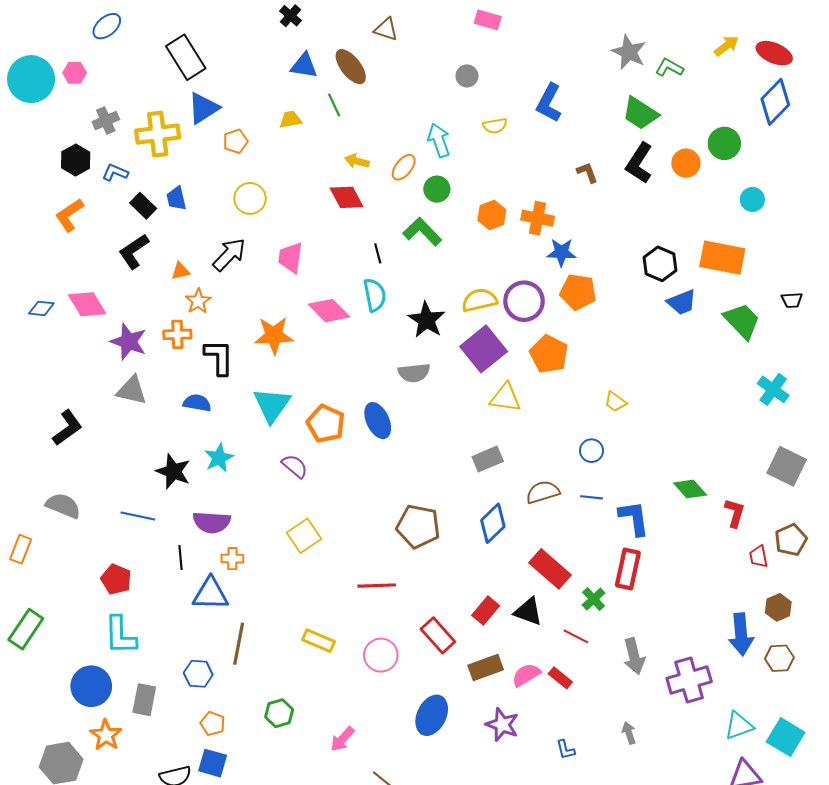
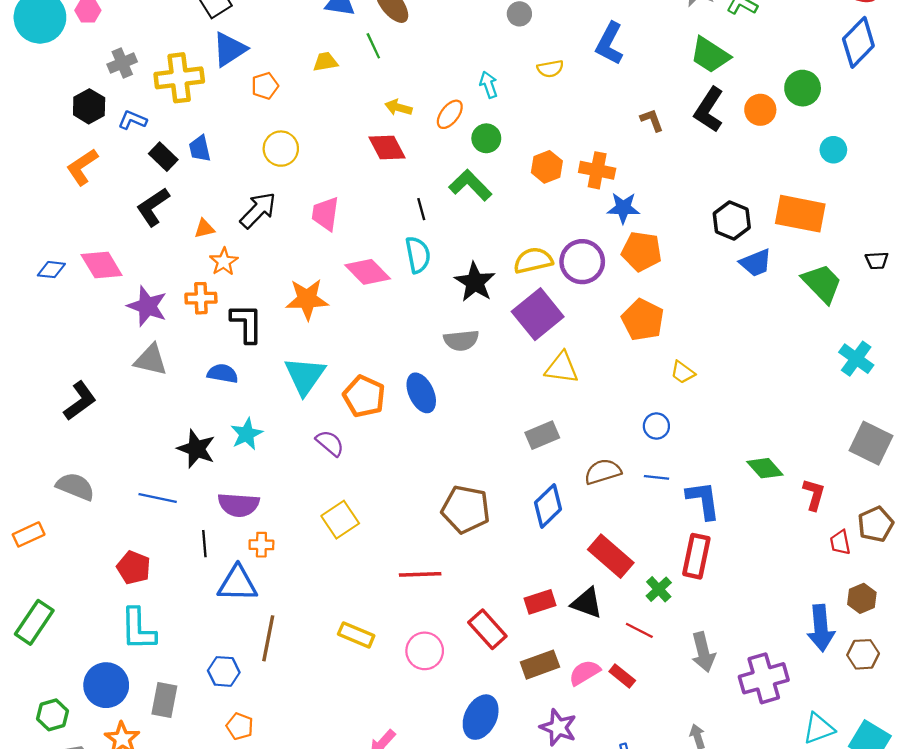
cyan arrow: (439, 140) -> (489, 85), size x0.7
orange pentagon: (549, 354) -> (643, 320), moved
orange rectangle: (21, 549) -> (29, 534), turned 44
red rectangle: (486, 610) -> (540, 602), turned 32
green hexagon: (279, 713) -> (53, 715), moved

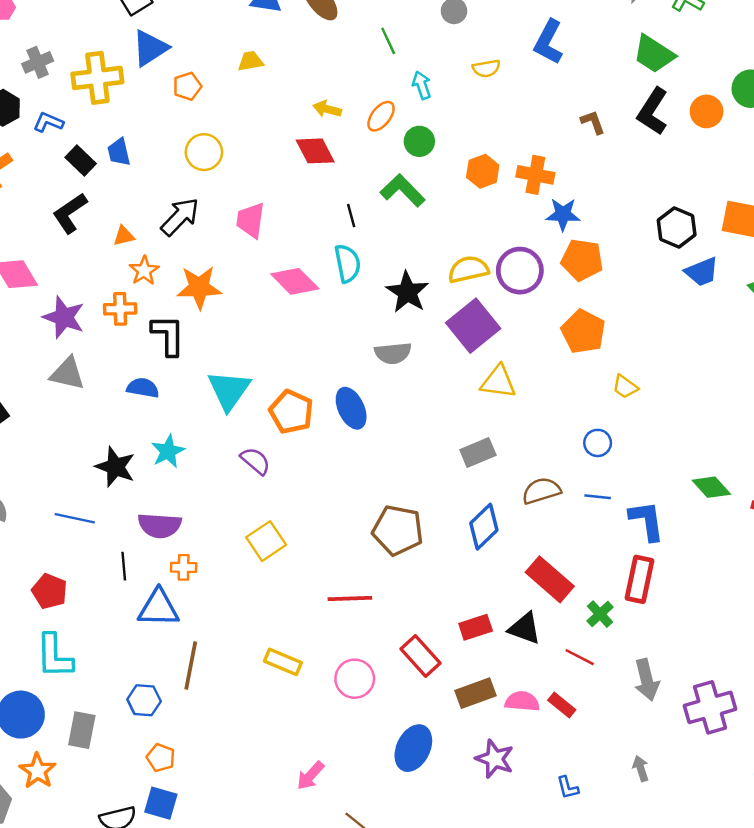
green line: (373, 46) -> (388, 41), moved
orange star: (307, 299) -> (199, 287), moved
pink semicircle: (584, 673) -> (522, 701), turned 36

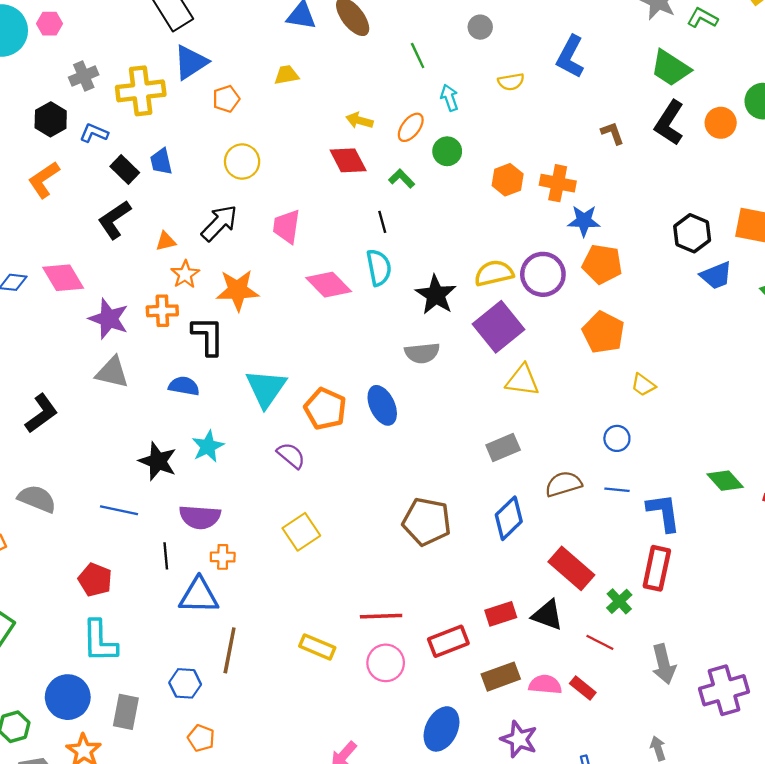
green L-shape: (403, 190) -> (402, 179), moved, size x0.6
red line: (350, 598) -> (381, 616), moved
red rectangle: (421, 656) -> (448, 641), turned -69

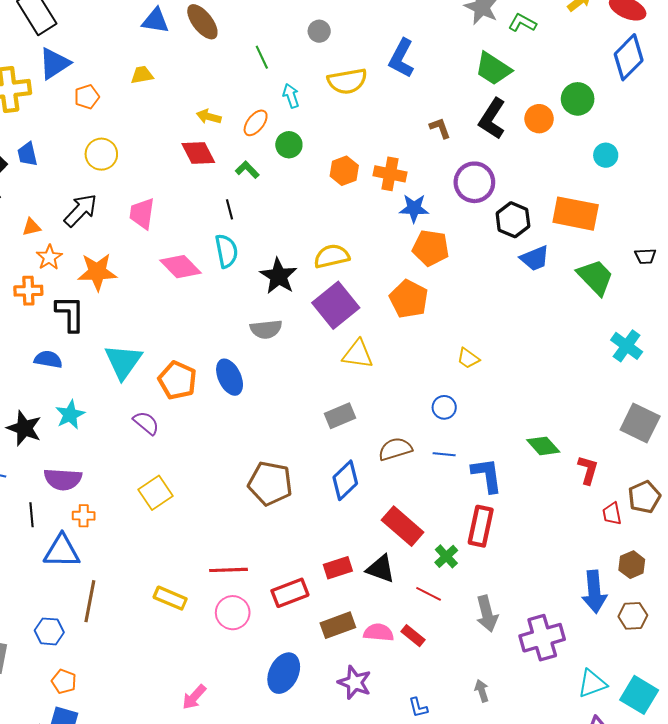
yellow semicircle: (511, 82) -> (347, 81), size x1.6
purple circle: (543, 274) -> (474, 182), moved
orange pentagon: (603, 332) -> (409, 299), moved

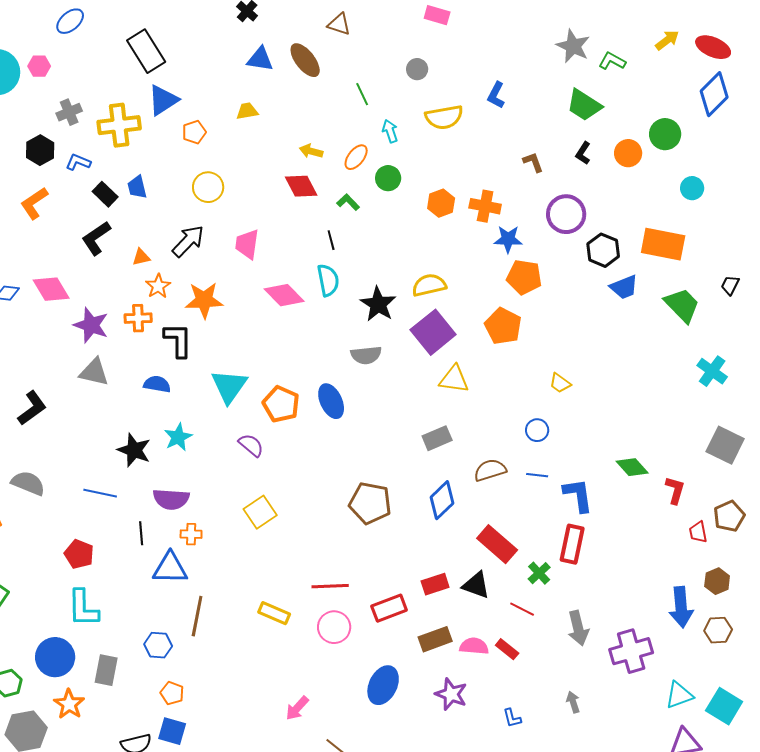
blue L-shape: (401, 58) -> (496, 95), size x0.7
black L-shape: (492, 119) -> (583, 153), size x0.6
black trapezoid: (645, 256) -> (730, 285), turned 120

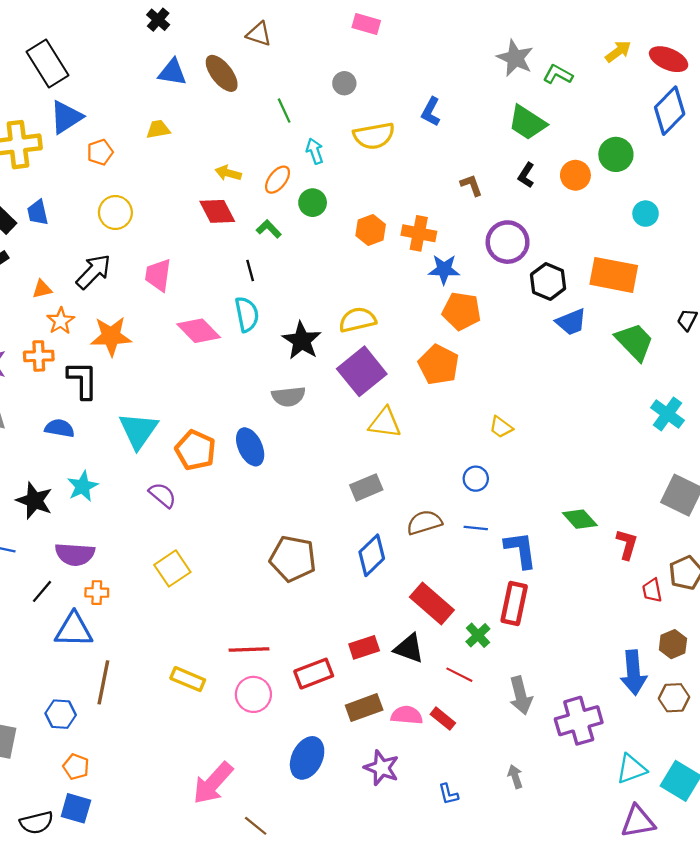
black line: (141, 533) -> (42, 591), turned 45
pink arrow: (297, 708) -> (213, 783), size x1.6

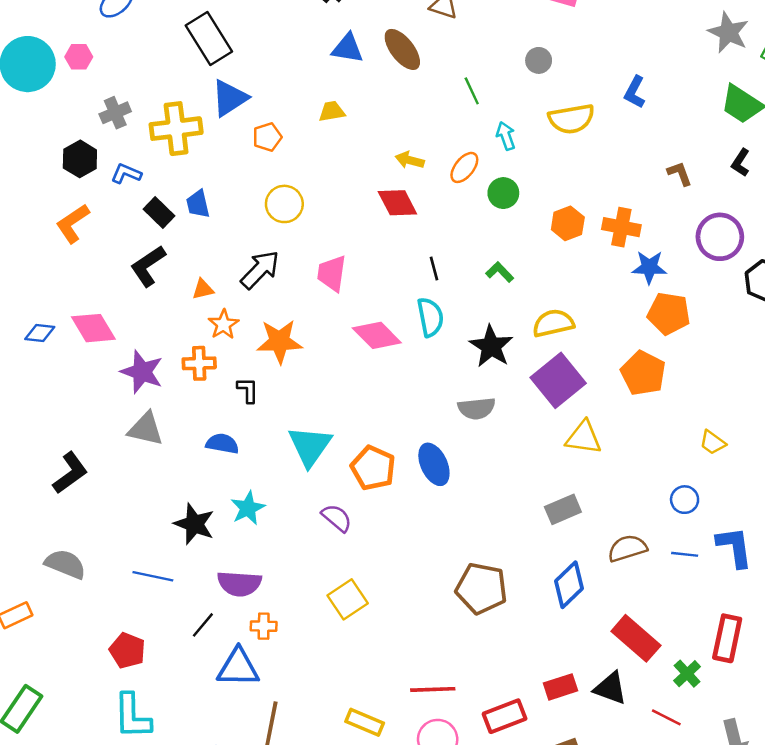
green L-shape: (269, 229) -> (500, 272), moved
black L-shape: (83, 380) -> (248, 390), size x0.6
blue L-shape: (521, 550) -> (734, 547), moved

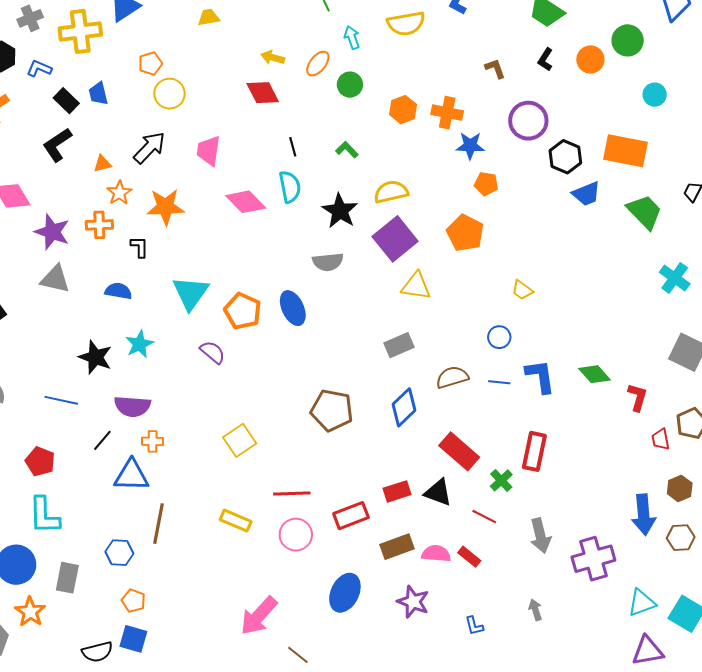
orange pentagon: (267, 137) -> (150, 64), moved
orange pentagon: (669, 313) -> (486, 184), size x0.7
yellow square: (348, 599) -> (240, 440), moved

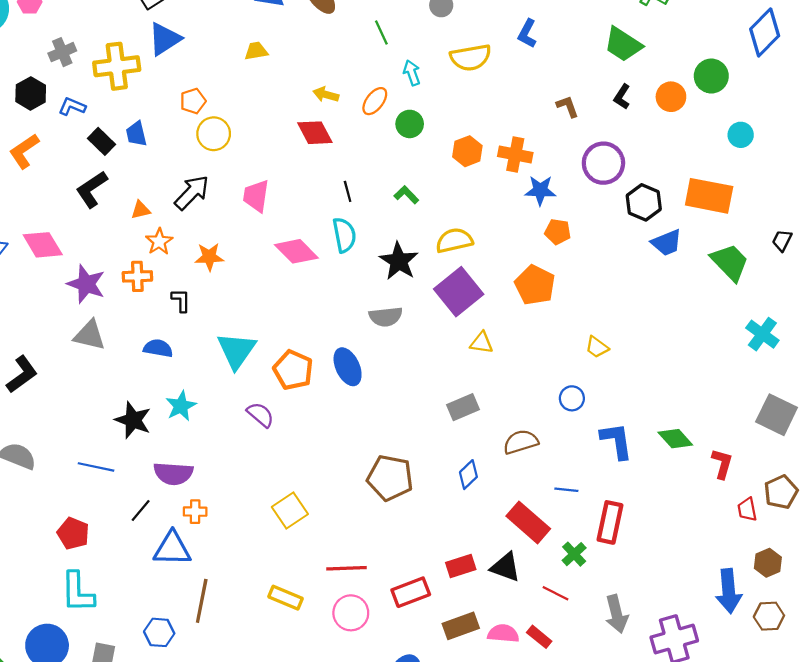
orange star: (165, 207) -> (209, 257), size x0.7
yellow triangle: (416, 286) -> (481, 343), size x0.7
blue line: (499, 382) -> (566, 490), moved
blue diamond: (404, 407) -> (468, 475), size x0.7

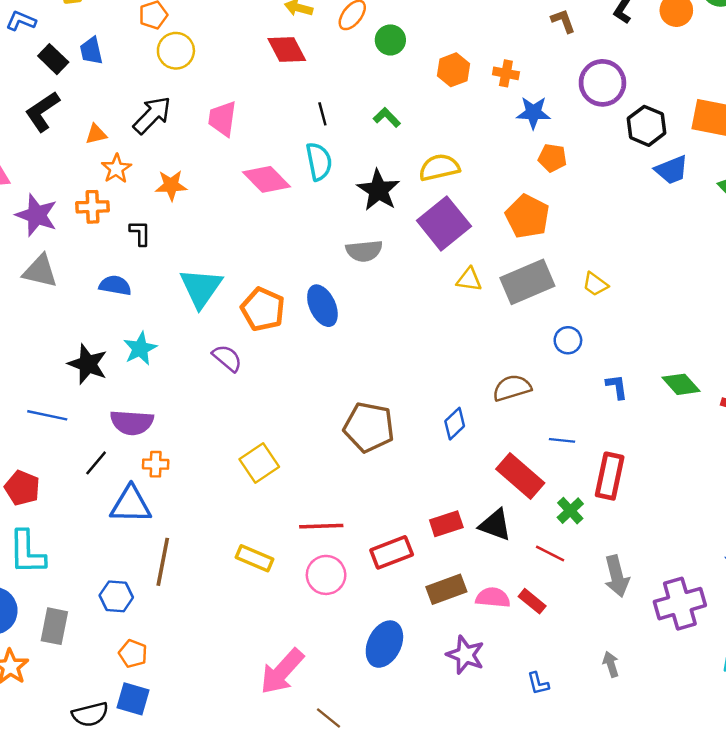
orange cross: (515, 154) -> (506, 73), size x0.7
gray rectangle: (463, 407) -> (527, 282), moved, size x1.5
blue L-shape: (617, 441) -> (617, 387), size x0.6

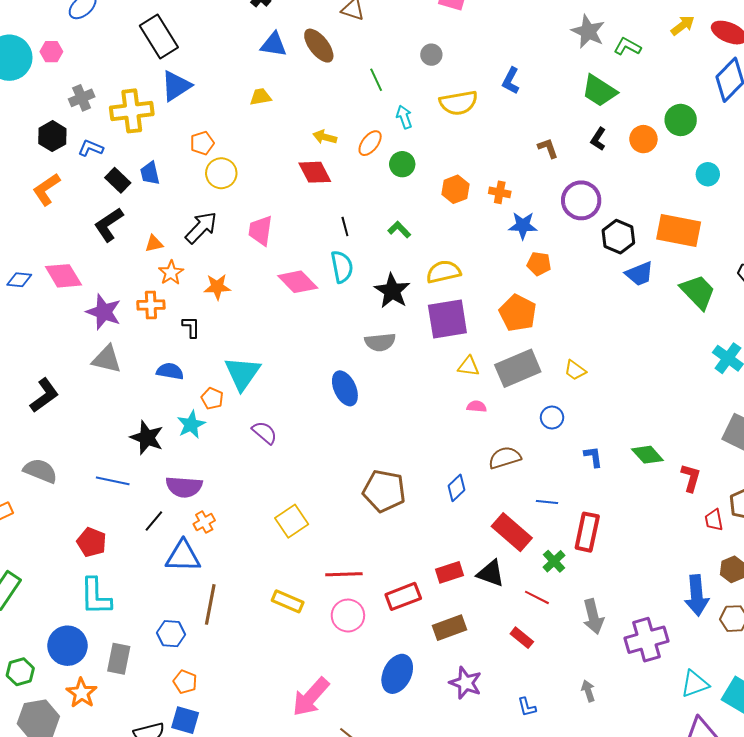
purple square: (444, 223) -> (447, 319), turned 30
orange pentagon: (263, 309) -> (212, 398), moved, size x0.6
orange cross: (156, 464) -> (204, 522), turned -30
pink semicircle: (493, 598) -> (477, 406), moved, size x0.7

